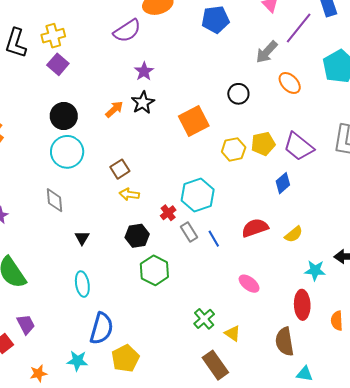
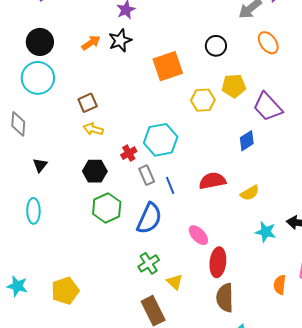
yellow pentagon: (263, 144) -> (234, 86), moved
red ellipse: (302, 305) -> (218, 262), moved
blue semicircle: (102, 328) -> (149, 218), moved

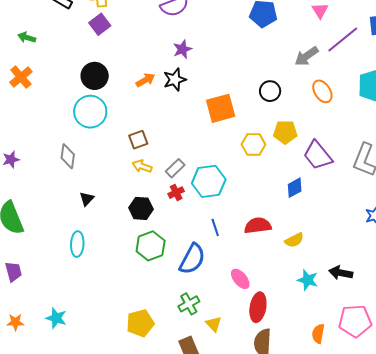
gray rectangle: (147, 175) -> (175, 168), moved, turned 66
yellow pentagon: (65, 291) -> (140, 323), moved

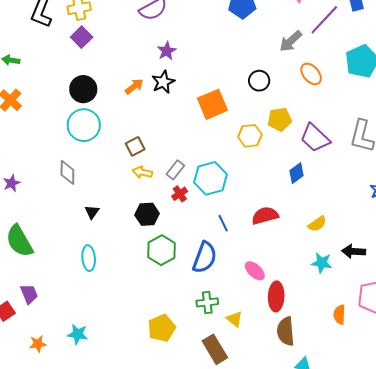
yellow semicircle: (294, 240) -> (317, 224), moved
green cross: (189, 304) -> (207, 302), turned 30

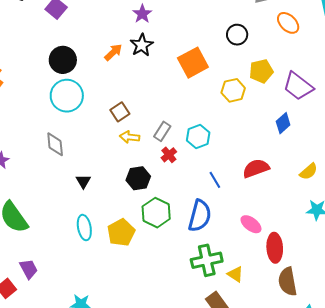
cyan hexagon: (211, 178) -> (198, 136), size x0.7
green cross: (207, 302) -> (207, 260), size x1.4
yellow pentagon: (162, 328) -> (121, 233), moved

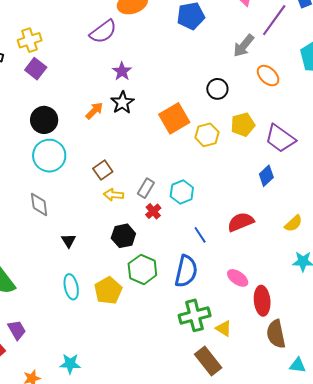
yellow hexagon: (233, 90) -> (207, 135), moved

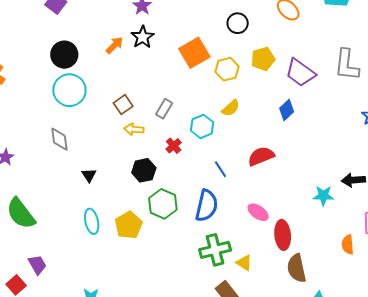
gray rectangle: (146, 188) -> (164, 109), moved
yellow semicircle: (293, 223) -> (231, 108), moved

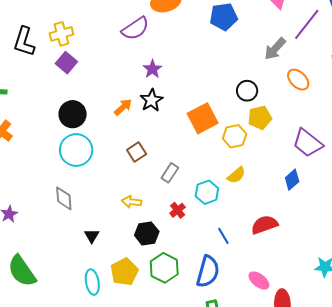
yellow pentagon: (263, 59) -> (260, 118), moved
brown square: (123, 105) -> (137, 152), moved
yellow arrow: (134, 129) -> (132, 202), moved
yellow pentagon: (129, 225) -> (124, 272), moved

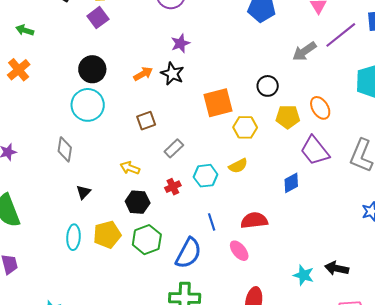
orange ellipse: (298, 80) -> (320, 108), moved
black star: (152, 100) -> (172, 74), turned -30
yellow pentagon: (260, 118) -> (288, 117), moved
pink ellipse: (259, 280) -> (239, 251), moved

